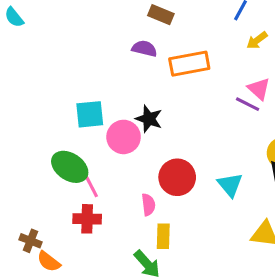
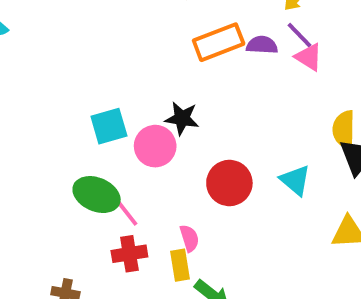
purple semicircle: (144, 49) -> (262, 45), moved
purple line: (248, 104) -> (299, 35), moved, turned 30
pink semicircle: (148, 205) -> (189, 238), moved
yellow rectangle: (163, 236) -> (180, 265), moved

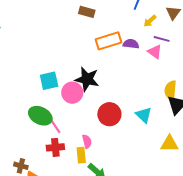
purple line: (299, 35) -> (162, 39), moved, turned -35
black star: (182, 118) -> (87, 79), size x1.4

